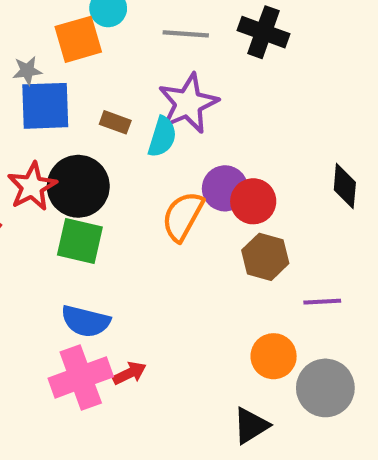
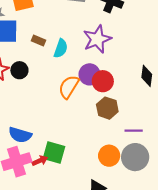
purple star: (188, 103) -> (97, 39), moved
black circle: (78, 186) -> (19, 70), size x0.6
green square: (80, 241) -> (54, 152), moved
gray circle: (325, 388) -> (135, 157), moved

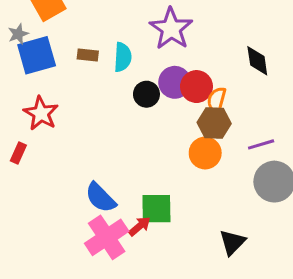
black circle: (19, 70) -> (146, 94), moved
orange semicircle: (69, 87) -> (217, 100), moved, size x0.7
blue semicircle: (20, 135) -> (101, 198), turned 45
orange circle: (109, 156) -> (205, 153), moved

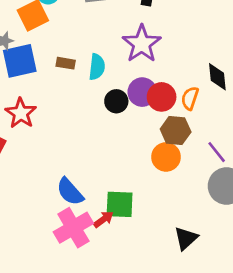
orange semicircle: (217, 100) -> (190, 98), moved
purple line: (261, 144) -> (217, 152), turned 65

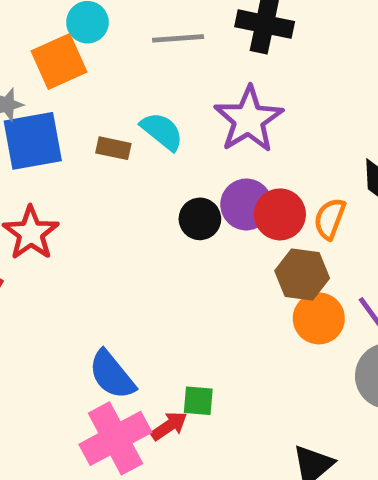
cyan semicircle: (97, 67) -> (162, 131), moved, turned -60
orange circle: (166, 157) -> (319, 318), moved
green square: (120, 204) -> (198, 401), size x0.6

